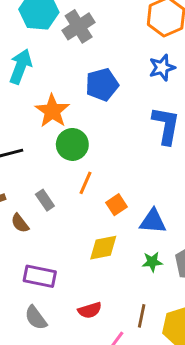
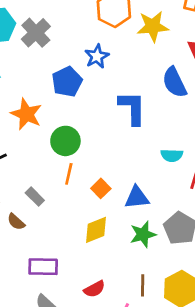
blue star: (162, 68) -> (97, 56), moved
green circle: (72, 144) -> (65, 141), moved
green star: (152, 262) -> (143, 234), size x1.4

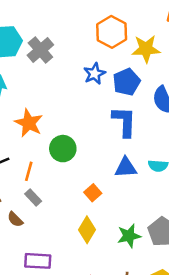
blue pentagon: (67, 82) -> (127, 82), moved
orange line: (69, 174) -> (29, 171), moved
blue triangle: (137, 197) -> (126, 167), moved
yellow diamond: (96, 230) -> (87, 230), turned -40

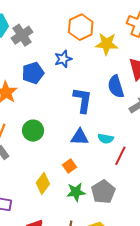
blue pentagon: (127, 82) -> (33, 73), moved
green circle: (63, 149) -> (33, 131), moved
orange square: (93, 193) -> (70, 166), moved

